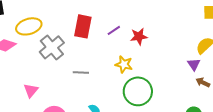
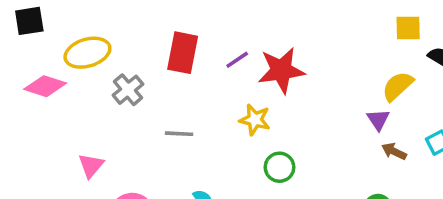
red star: (139, 36) -> (281, 70), size x1.5
gray cross: (52, 47) -> (128, 90), size x0.7
green circle: (138, 91) -> (280, 167), size x0.6

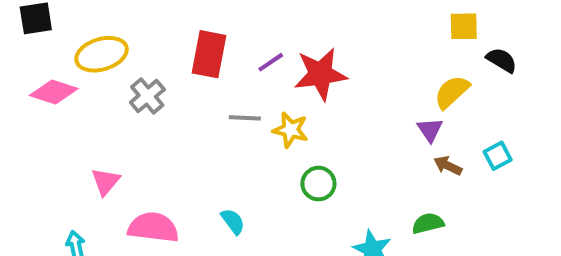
gray line: (179, 134) -> (245, 118), moved

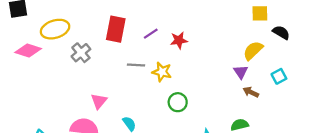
red star: (320, 74) -> (179, 40), size x0.6
cyan square: (498, 156) -> (279, 76), moved
pink triangle: (105, 182) -> (99, 101), moved

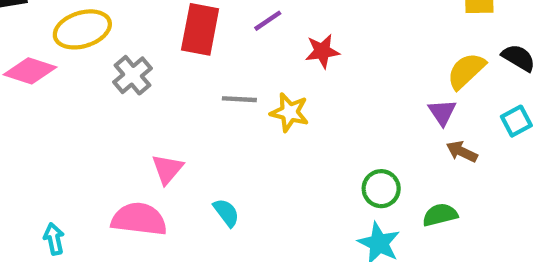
black semicircle: (281, 32) -> (519, 58), moved
purple line: (151, 34) -> (268, 21), moved
green circle: (178, 102) -> (381, 189), moved

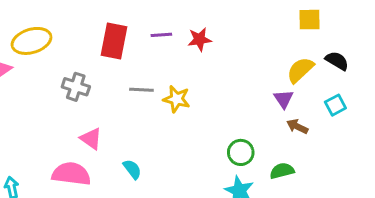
purple line: (268, 21) -> (161, 35), turned 30
red star: (322, 51) -> (200, 39), moved
gray cross: (132, 75) -> (76, 87), moved, turned -32
pink triangle: (167, 169) -> (91, 139), turned -35

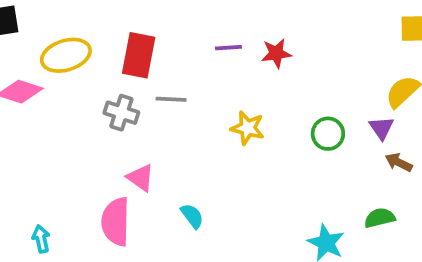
red rectangle: (114, 41) -> (139, 55), moved
gray line: (141, 90) -> (171, 99), moved
green circle: (241, 152) -> (328, 134), moved
pink semicircle: (71, 174) -> (116, 222), turned -96

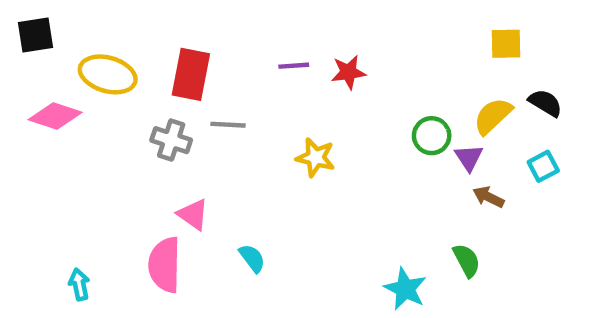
yellow ellipse: (66, 55) -> (108, 74), turned 33
green circle: (328, 134) -> (432, 136), moved
green semicircle: (380, 218) -> (467, 260), turned 76

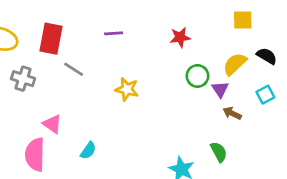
red star: (348, 72) -> (180, 37), moved
gray line: (228, 125) -> (74, 69), turned 30
gray cross: (171, 140) -> (23, 79), moved
cyan semicircle: (252, 258) -> (88, 151), turned 72

